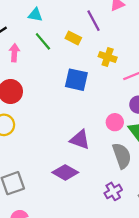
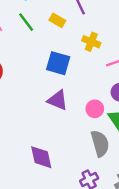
purple triangle: (80, 140) -> (58, 100), moved
purple diamond: (65, 172) -> (41, 157), turned 45

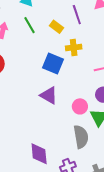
yellow cross: (91, 42) -> (74, 47), moved, turned -35
purple diamond: (41, 157) -> (39, 154), moved

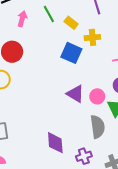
yellow rectangle: (57, 27) -> (71, 23), moved
purple triangle: (49, 95) -> (75, 94), moved

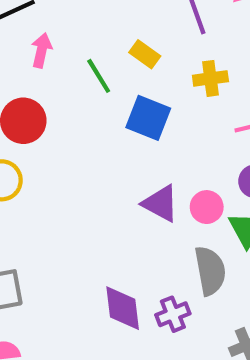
green line: (49, 14) -> (99, 76), moved
yellow cross: (92, 37) -> (210, 78), moved
purple cross: (84, 156) -> (173, 314), moved

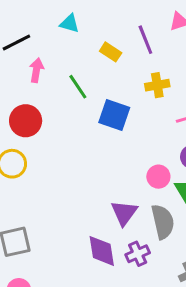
yellow rectangle: (145, 54) -> (111, 52), moved
purple triangle: (160, 203) -> (124, 213), moved, turned 40

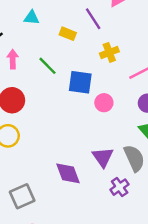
pink circle: (158, 177) -> (104, 103), moved
purple diamond: (102, 251) -> (68, 173), moved

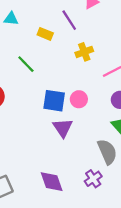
blue square: (80, 82) -> (54, 101), moved
purple triangle: (103, 157) -> (63, 128), moved
purple diamond: (68, 173) -> (52, 182), moved

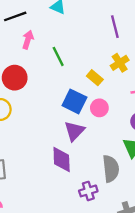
yellow rectangle: (45, 34) -> (95, 78), moved
yellow cross: (84, 52) -> (120, 63), turned -30
purple diamond: (52, 182) -> (62, 160), moved

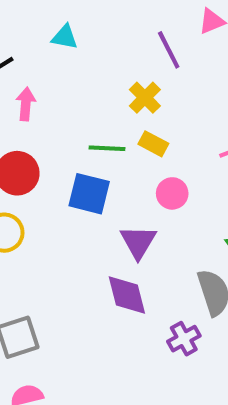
green line: (58, 56) -> (107, 148), moved, turned -48
yellow cross: (120, 63) -> (145, 98), moved
blue square: (74, 101) -> (89, 194), moved

